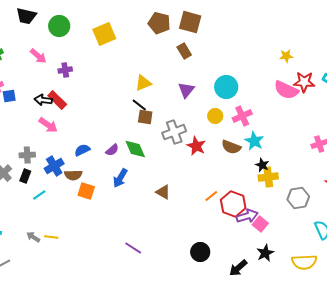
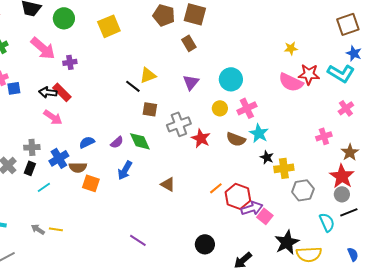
pink arrow: (38, 56) -> (43, 48), size x1.5
black line: (139, 105) -> (133, 86), moved
yellow cross: (268, 177) -> (284, 168), moved
black star: (265, 253) -> (287, 242), moved, size x1.4

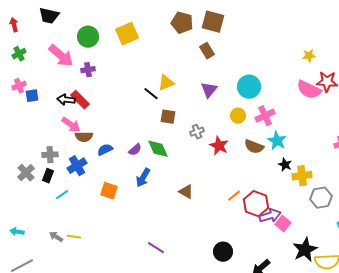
green circle: (64, 18) -> (88, 37), moved
gray cross: (179, 124) -> (197, 132), size x0.6
brown semicircle: (78, 167) -> (84, 137), moved

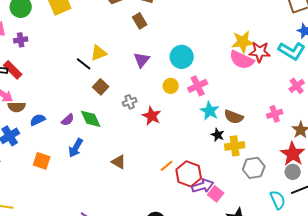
yellow star: (309, 56) -> (243, 42), moved, size x1.6
brown square: (168, 117) -> (101, 87), turned 35
brown semicircle: (254, 147) -> (234, 117), moved

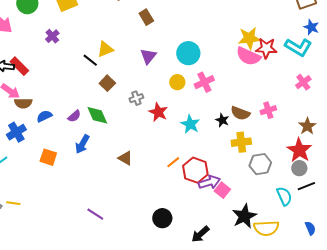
purple cross: (21, 40) -> (52, 36), moved, turned -32
cyan star: (210, 111) -> (190, 124), moved
pink cross: (275, 114) -> (268, 110), moved
black star: (218, 135) -> (222, 120), moved

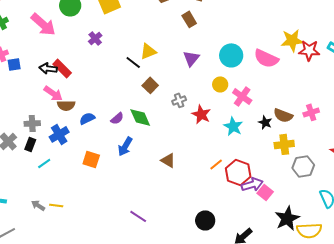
pink semicircle: (248, 56) -> (266, 58), moved
pink cross: (204, 82) -> (242, 96), moved, turned -30

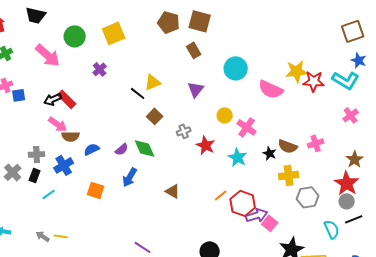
cyan circle: (231, 55) -> (236, 68), moved
black arrow: (48, 68) -> (53, 99), turned -30

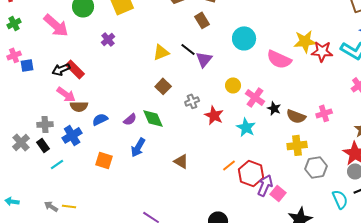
black line: (138, 93) -> (188, 49), moved
black star: (270, 153) -> (274, 108), moved
black rectangle: (35, 175) -> (43, 145), turned -56
purple arrow: (257, 215) -> (265, 185), turned -50

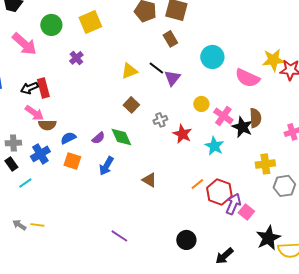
red rectangle: (75, 69) -> (43, 88), turned 30
black star: (274, 108) -> (242, 127), size x1.5
brown semicircle: (296, 116) -> (255, 118), moved, turned -114
orange square: (104, 160) -> (72, 161), moved

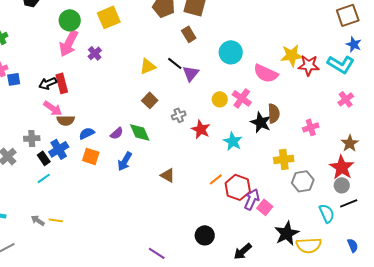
pink arrow: (24, 44) -> (69, 43), moved, turned 76
pink cross: (223, 116) -> (242, 98), moved
black rectangle: (11, 164) -> (44, 158), moved
purple line: (119, 236) -> (157, 253), moved

